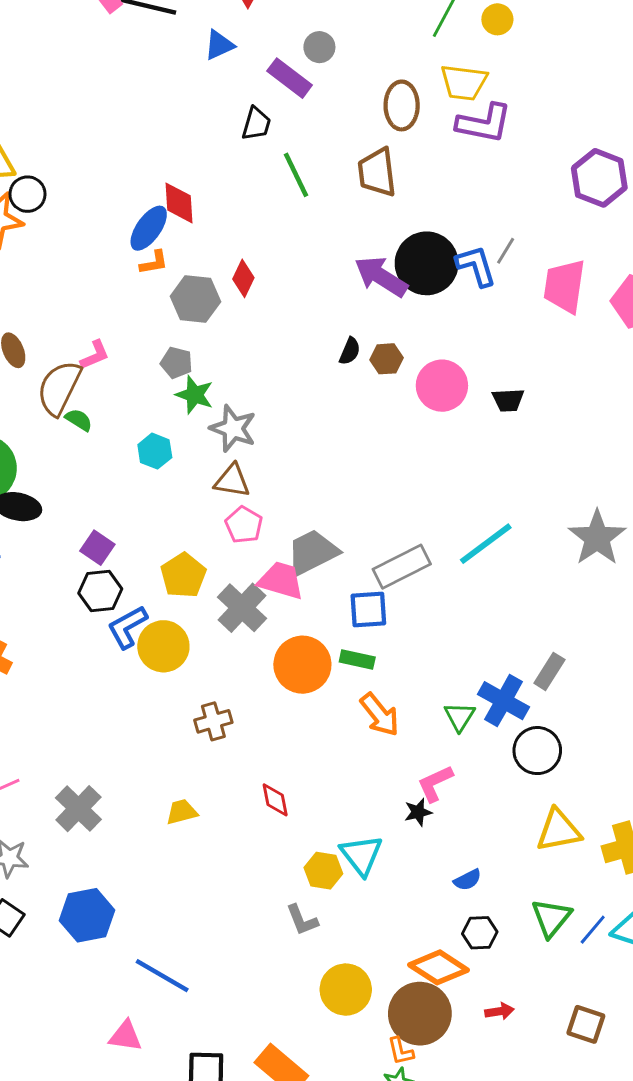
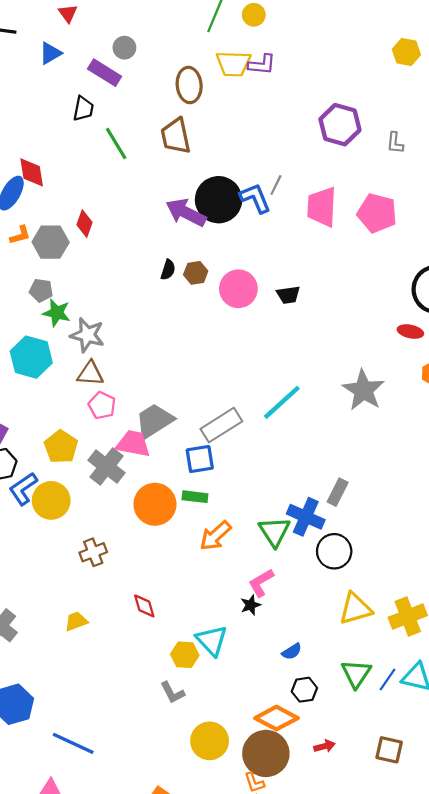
purple L-shape: (484, 123) -> (262, 65), moved, size x0.7
orange L-shape: (154, 263) -> (20, 235), moved
cyan hexagon: (155, 451) -> (31, 357), size x1.6
orange arrow: (380, 715) -> (215, 536), turned 92
green triangle: (460, 717) -> (274, 532), size x1.4

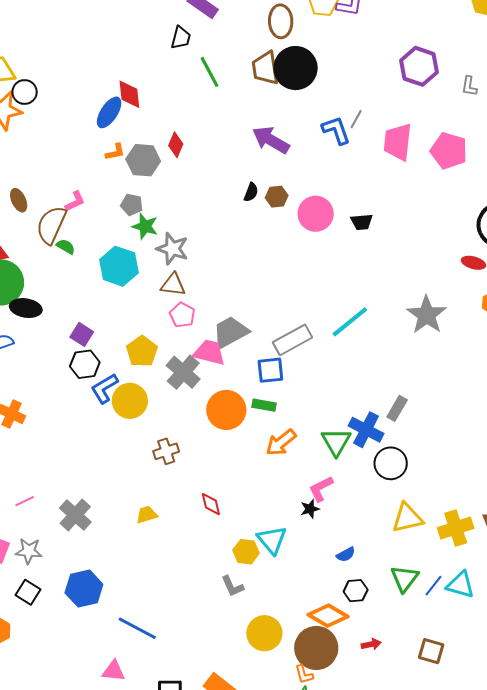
black circle: (219, 200) -> (296, 68), moved

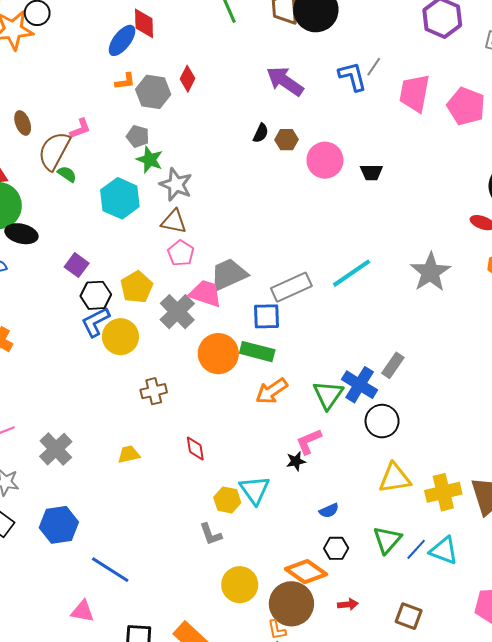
black hexagon: (85, 364) -> (96, 295), moved
green rectangle: (264, 405) -> (257, 352), size x1.4

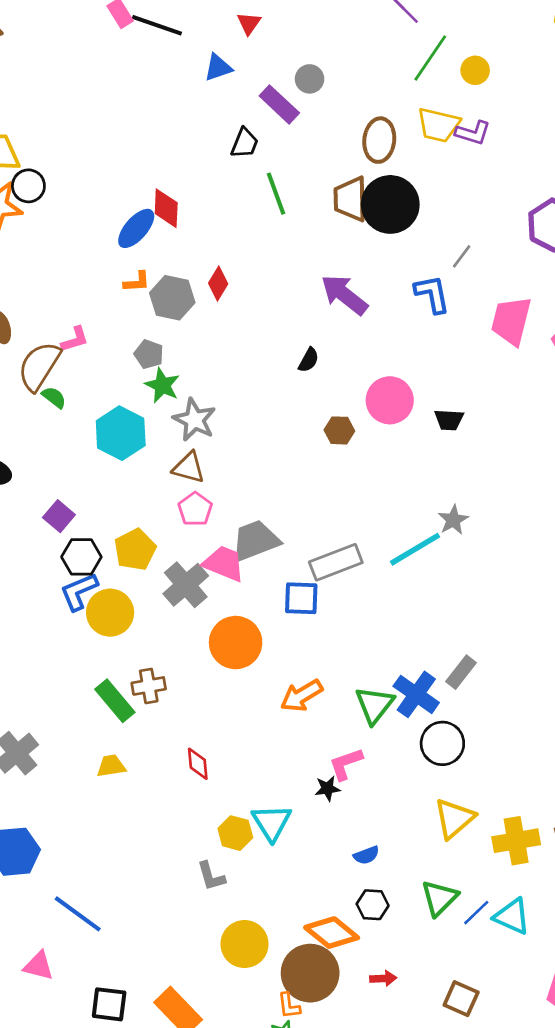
gray line: (374, 67) -> (462, 256), moved
brown hexagon: (286, 140) -> (339, 430), moved
gray star: (430, 272) -> (453, 520), moved, size x0.6
green rectangle: (257, 352) -> (115, 701), moved, turned 32
yellow triangle: (395, 478) -> (454, 818), turned -36

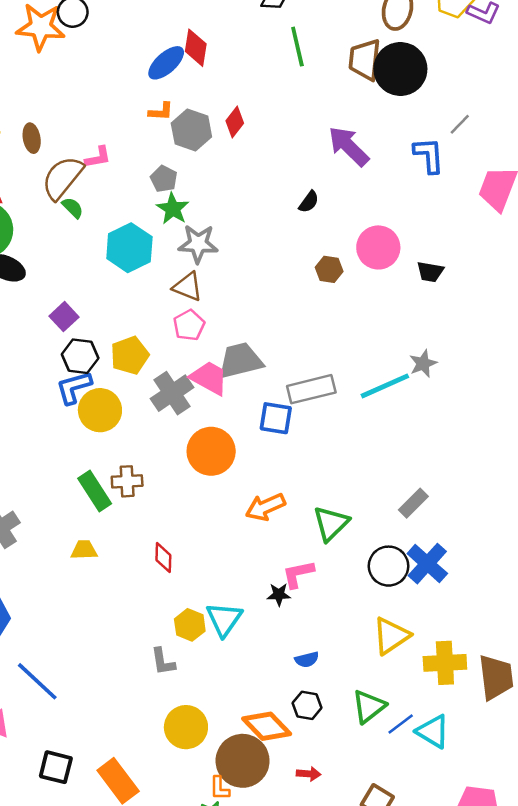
gray star: (194, 420) -> (198, 244), turned -30
blue cross: (416, 694) -> (427, 564), moved

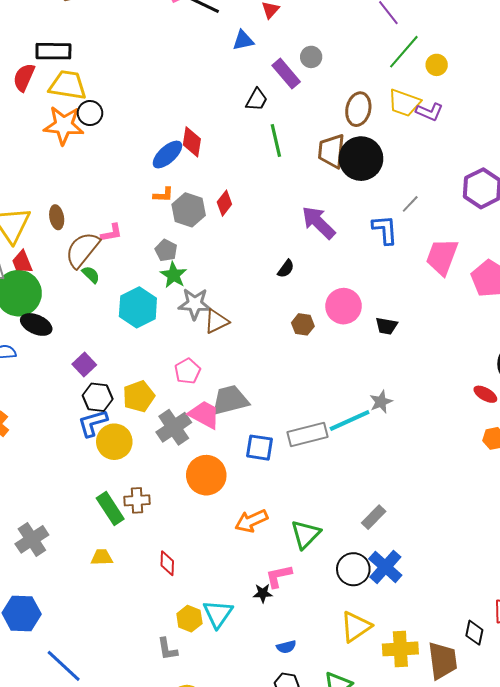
brown triangle: (188, 287) -> (216, 321), moved, turned -48
gray rectangle: (311, 389) -> (308, 434), moved

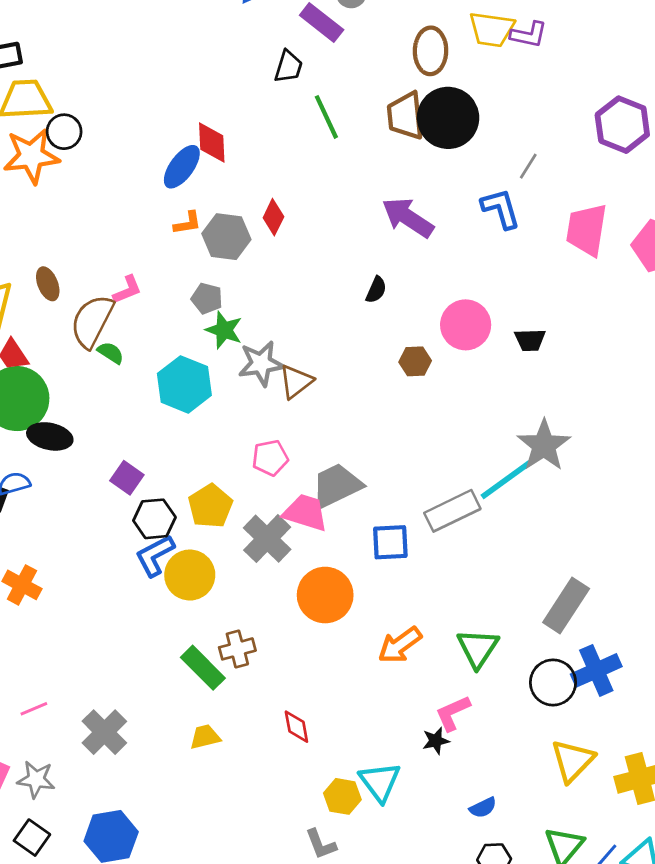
pink pentagon: (187, 371) -> (270, 458), turned 30
gray star: (381, 402) -> (544, 445), size x1.6
gray rectangle: (374, 517) -> (566, 605), size x1.5
blue cross: (385, 567) -> (596, 670), turned 36

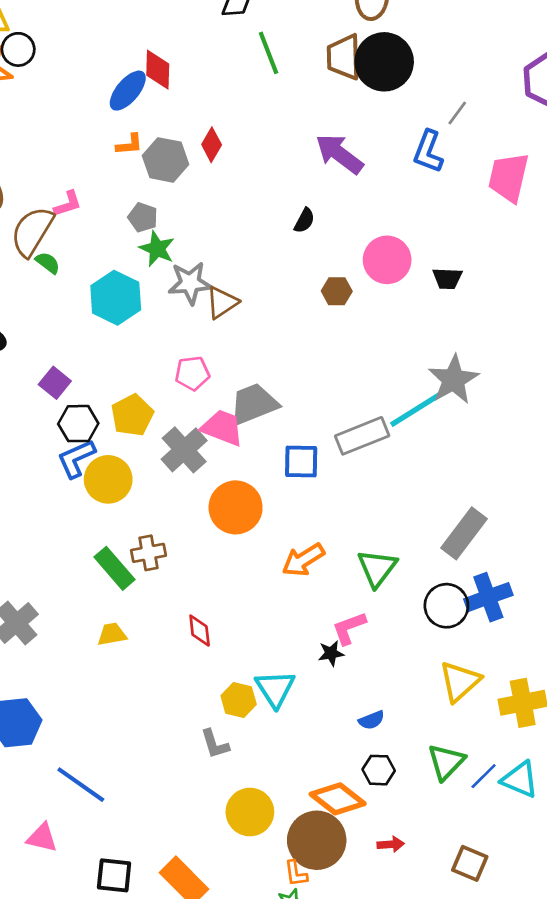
blue L-shape: (501, 209) -> (428, 152), turned -147

